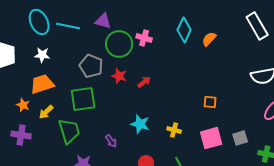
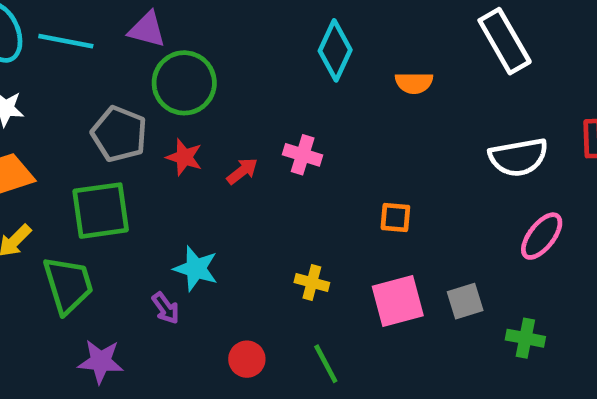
pink cross: (144, 38) -> (303, 155), moved
orange semicircle: (209, 39) -> (414, 83), moved, turned -133
cyan star: (140, 124) -> (196, 269), moved

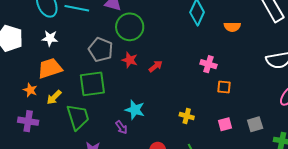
pink cross: (303, 155) -> (208, 64), moved
pink square: (398, 301) -> (225, 124), size x0.6

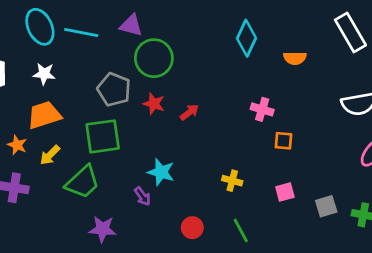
green trapezoid: (78, 117) -> (83, 182), turned 64
gray square: (255, 124) -> (326, 206), moved

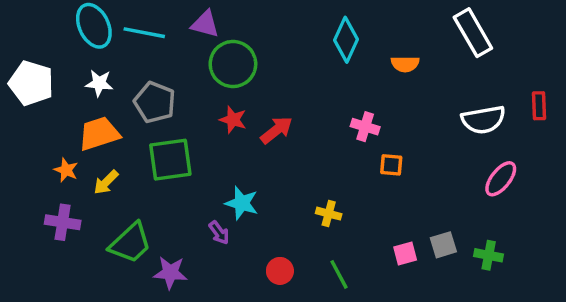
gray pentagon: (114, 89) -> (155, 102), moved
red arrow: (189, 112) -> (276, 130), size x1.4
green trapezoid: (83, 182) -> (130, 243), moved
pink square: (285, 192) -> (405, 254), moved

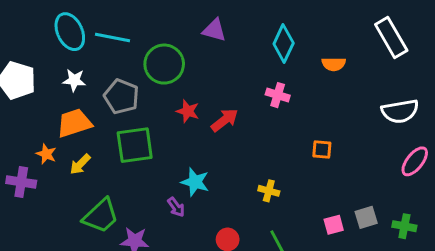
purple triangle: (205, 24) -> (214, 30), moved
green circle: (233, 64) -> (164, 64), moved
pink cross: (365, 127) -> (278, 95), moved
purple cross: (63, 222) -> (21, 182), moved

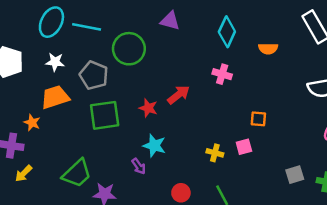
cyan ellipse: (70, 32) -> (51, 22), turned 52
red star: (188, 111) -> (148, 108), moved
yellow arrow: (80, 164) -> (24, 173), moved
pink square: (334, 225) -> (244, 147), moved

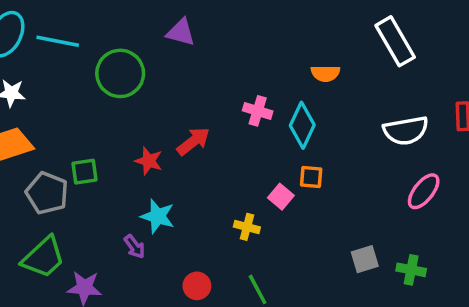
cyan diamond: (227, 32) -> (302, 125), moved
gray pentagon: (94, 75) -> (47, 193), moved
green square: (105, 115) -> (84, 172), size x0.6
pink square: (244, 147) -> (281, 197), moved, turned -35

